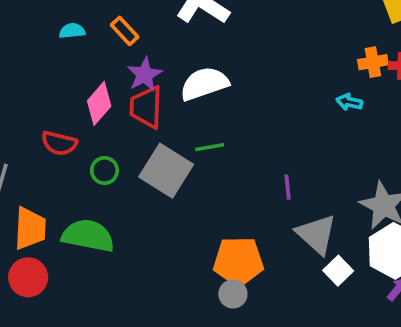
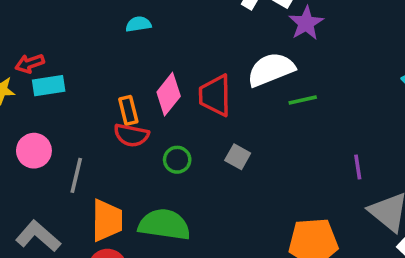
orange rectangle: (125, 31) -> (128, 110), moved, turned 32
purple star: (145, 74) -> (306, 23), moved
green line: (210, 147) -> (303, 100), moved
gray square: (166, 171) -> (238, 157), size x0.5

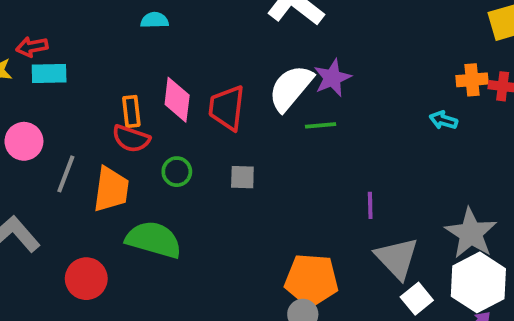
purple star: (306, 23) -> (332, 78), moved
white semicircle: (271, 69) -> (291, 88), turned -36
pink diamond: (169, 94) -> (177, 100), turned -39
gray square: (238, 157) -> (242, 177), turned -35
orange trapezoid: (107, 220) -> (111, 189), moved

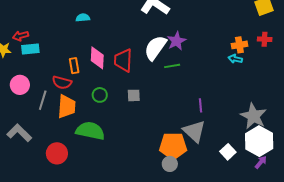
orange cross: (472, 80) -> (239, 45), moved
red semicircle: (131, 139) -> (62, 82), moved
gray triangle: (397, 258) -> (194, 131), moved

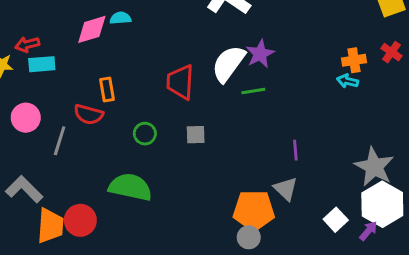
red cross: (265, 39) -> (392, 52), turned 32
pink diamond: (97, 58) -> (92, 29), moved, turned 70
orange trapezoid: (67, 106) -> (50, 226), moved
gray triangle: (194, 131) -> (286, 189), size x0.7
purple arrow: (261, 162) -> (368, 231), moved

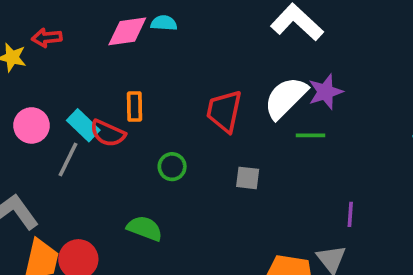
cyan rectangle: (42, 64) -> (83, 125), moved, turned 40
gray square: (196, 135) -> (248, 178), moved
green semicircle: (130, 187) -> (145, 228), size x0.7

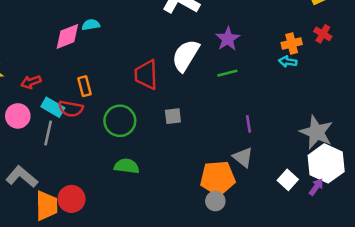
red arrow: (47, 38) -> (31, 82), moved
purple star: (325, 92) -> (228, 39), moved
green line: (310, 135) -> (227, 73), moved
green circle: (172, 167) -> (120, 121), size x1.6
green semicircle: (145, 228) -> (127, 166), moved

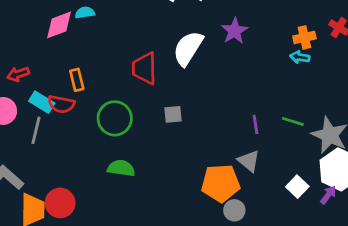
green line: (227, 73) -> (293, 121), moved, turned 30
gray circle: (215, 201) -> (234, 210), moved

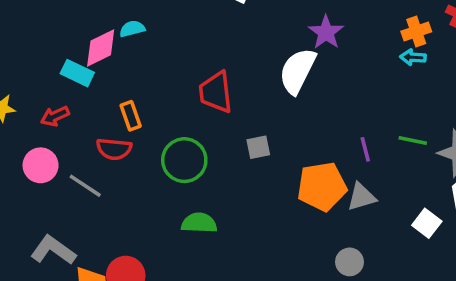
white semicircle: (188, 48) -> (297, 71), moved
cyan rectangle: (42, 102) -> (77, 73), moved
gray line: (36, 130) -> (85, 186), turned -64
gray triangle: (249, 161) -> (361, 197), turned -50
orange pentagon: (221, 183) -> (322, 187), moved

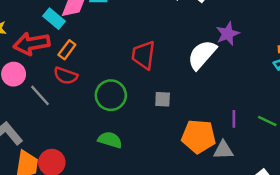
red arrow: (55, 116) -> (32, 44), size x1.8
orange rectangle: (131, 116) -> (67, 50), moved, turned 42

